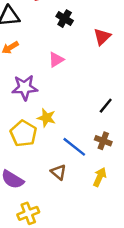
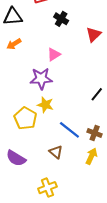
purple star: (25, 87) -> (41, 79), moved
brown cross: (103, 141) -> (95, 133), moved
yellow cross: (28, 213) -> (47, 188), moved

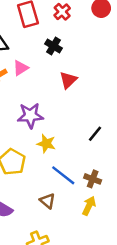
red triangle: (94, 35) -> (68, 80), moved
pink triangle: (54, 54) -> (21, 68), moved
yellow star: (45, 105) -> (46, 144), moved

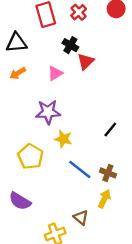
pink triangle: (21, 68) -> (55, 73), moved
red triangle: (68, 80) -> (86, 62), moved
brown triangle: (47, 201) -> (81, 218), moved

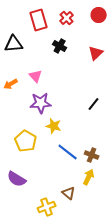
red triangle: (86, 62) -> (96, 53), moved
orange arrow: (18, 73) -> (11, 84), moved
pink triangle: (55, 73) -> (36, 76), moved, turned -40
black line: (110, 130) -> (94, 104), moved

